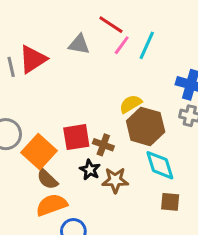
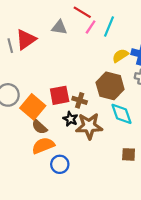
yellow semicircle: (131, 104) -> (120, 56), moved
brown star: (115, 180) -> (89, 126), size x1.4
brown square: (170, 202) -> (129, 154), moved

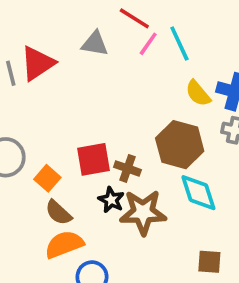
cyan line: (109, 27) -> (179, 43), turned -48
yellow semicircle: (120, 56) -> (198, 93), turned -98
orange square: (33, 107) -> (47, 178), size x0.6

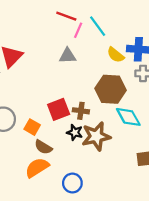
gray triangle: (95, 44) -> (68, 56), moved
orange semicircle: (64, 244) -> (37, 168), moved

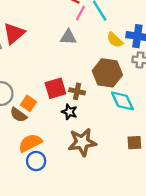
brown star: (96, 136) -> (82, 142), moved
brown semicircle: (43, 147) -> (18, 115), moved
blue circle: (72, 183) -> (36, 161), moved

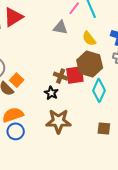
yellow semicircle: (115, 40) -> (89, 39), moved
red square: (55, 88) -> (75, 75), moved
cyan diamond: (122, 101) -> (99, 90), turned 40

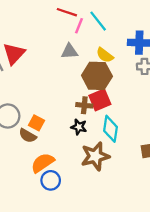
brown hexagon: (90, 64) -> (97, 76), moved
cyan diamond: (99, 90) -> (110, 129), moved

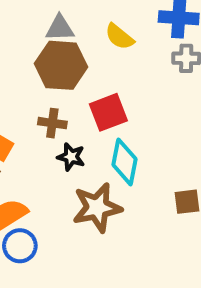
brown hexagon: (97, 76) -> (61, 65), moved
brown cross: (84, 105) -> (52, 123), moved

